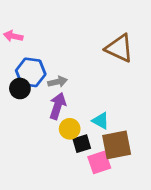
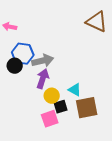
brown triangle: (119, 48) -> (97, 22), moved
gray arrow: (58, 82) -> (43, 61), size x1.5
pink square: (99, 162) -> (50, 119), moved

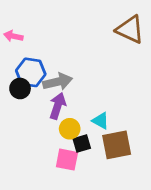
pink square: (50, 119) -> (67, 160), turned 30

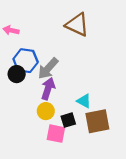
brown triangle: (130, 29) -> (77, 25), moved
gray arrow: (58, 82) -> (48, 68), turned 145
yellow circle: (70, 129) -> (46, 111), moved

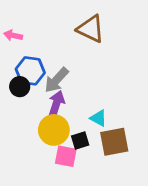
yellow circle: (46, 111) -> (54, 130), size x1.5

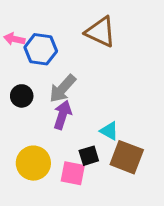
blue hexagon: (30, 71) -> (41, 49), moved
yellow circle: (54, 130) -> (33, 163), moved
brown square: (114, 142) -> (127, 157), turned 32

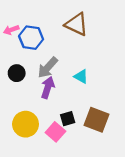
pink arrow: (14, 39) -> (11, 30), turned -32
cyan triangle: (109, 131) -> (81, 76), moved
pink square: (73, 173) -> (55, 132), turned 30

